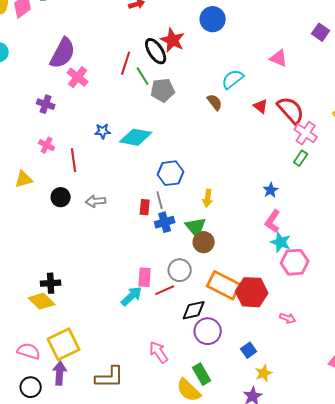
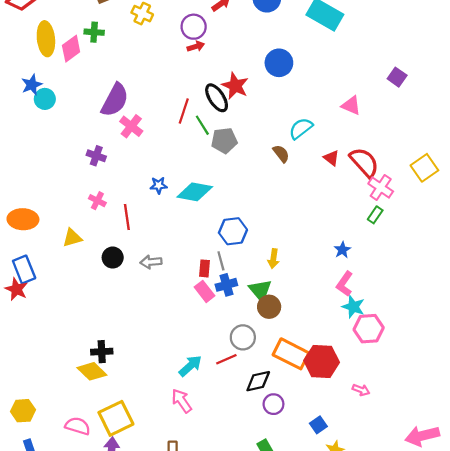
pink rectangle: (145, 277) -> (205, 291), moved, turned -42
purple circle: (208, 331) -> (273, 404), size x0.7
pink arrow: (159, 352) -> (182, 401), moved

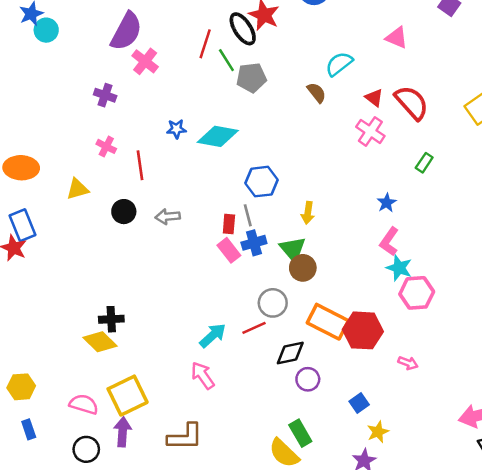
pink cross: (381, 188) -> (370, 131), moved

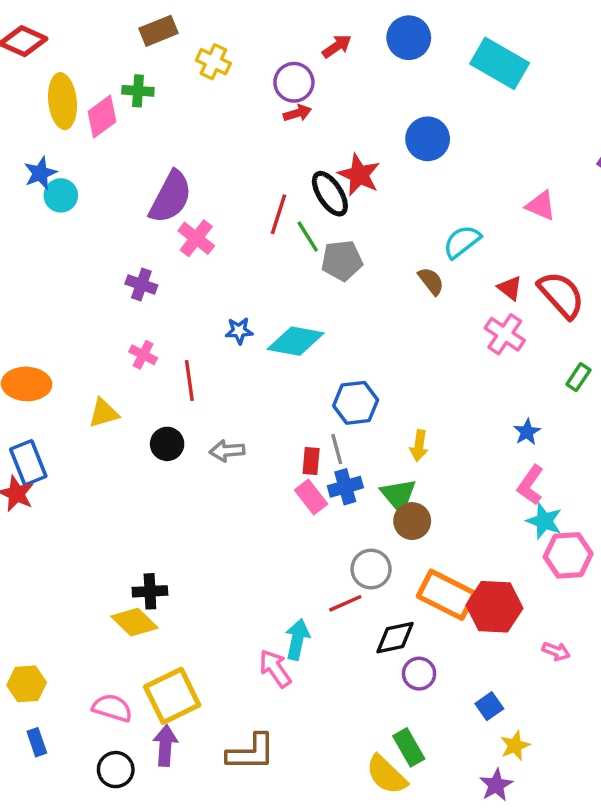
cyan arrow: (213, 335) -> (297, 639), moved, turned -36

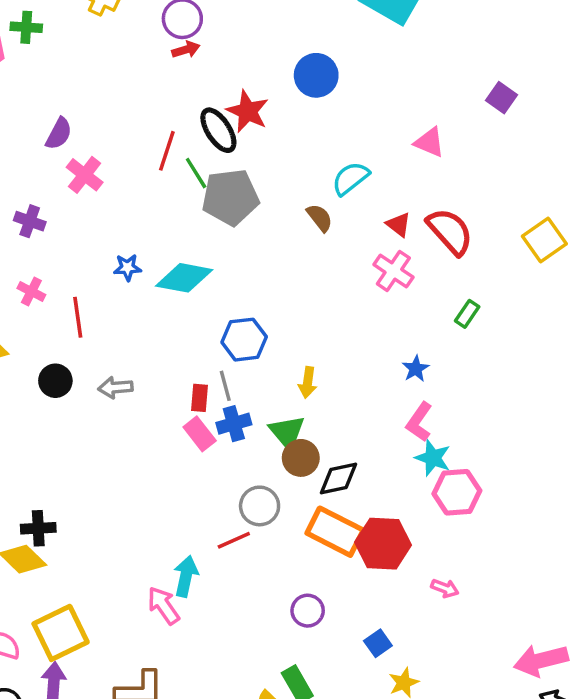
purple semicircle: (171, 197) -> (59, 134), size x0.6
gray pentagon: (342, 261) -> (230, 197), size x1.4
black diamond: (395, 638) -> (338, 479), moved

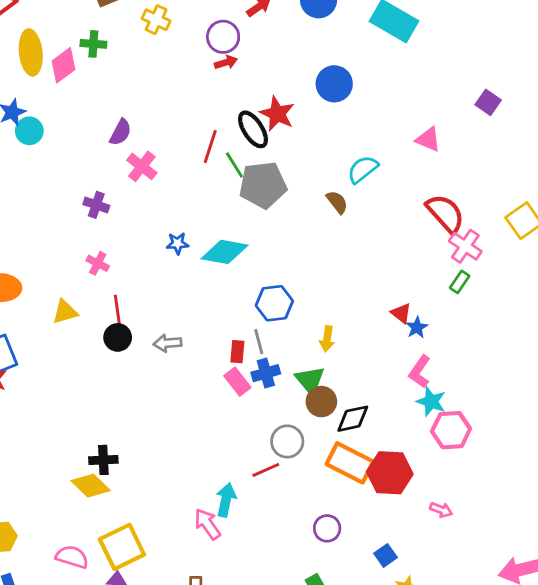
red triangle: (399, 225) -> (401, 313), moved
pink cross: (393, 271) -> (465, 246), moved
red line: (78, 317) -> (118, 312), moved

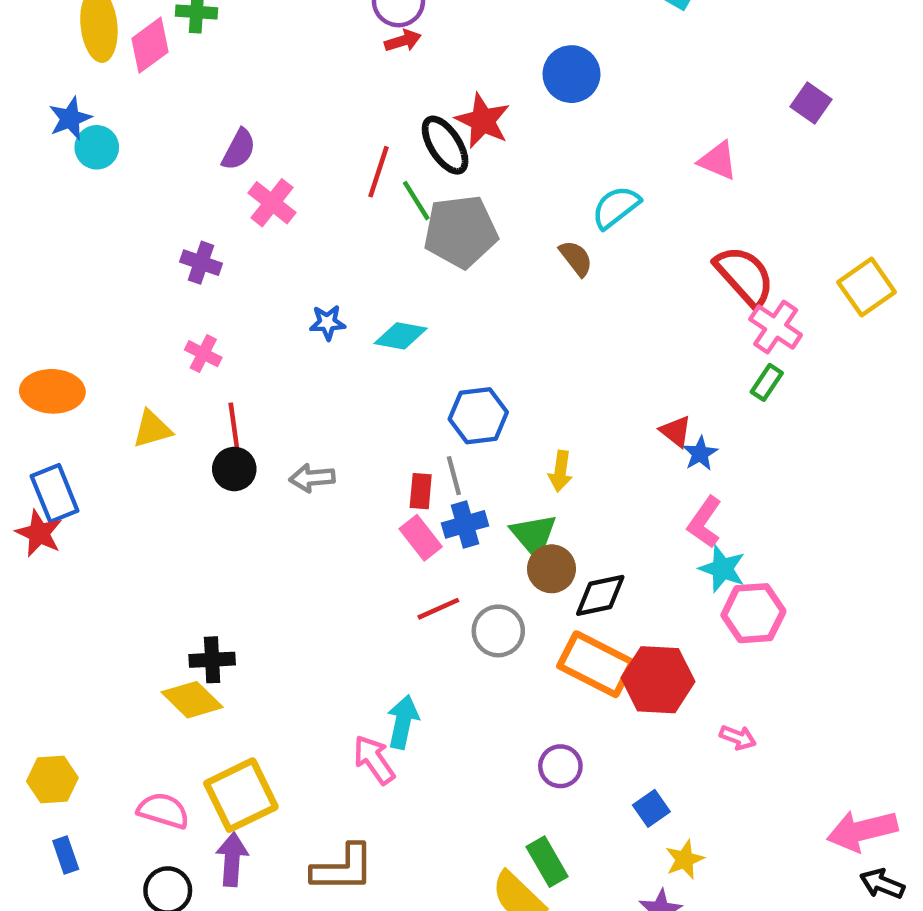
cyan diamond: (225, 252) -> (401, 336), size x0.7
red line: (266, 470) -> (438, 609), moved

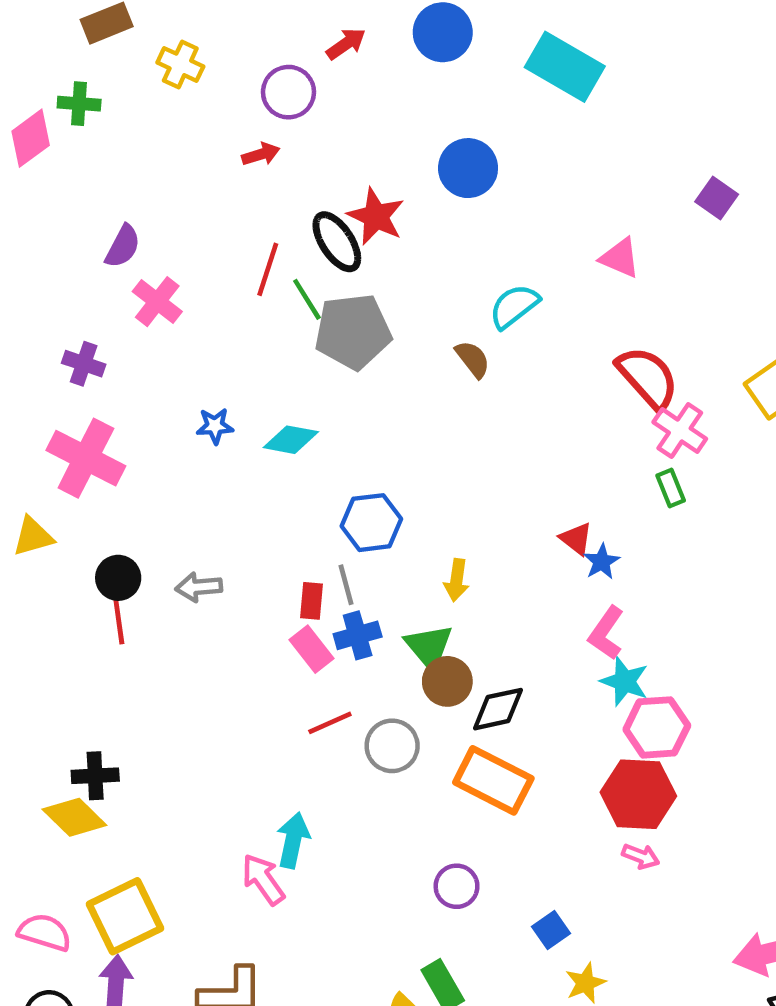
red arrow: (403, 41) -> (261, 154), moved
pink cross: (203, 354) -> (86, 458), size x2.0
green rectangle: (767, 382) -> (671, 488), turned -56
red line: (234, 429) -> (118, 617), moved
red hexagon: (658, 680) -> (638, 794), moved

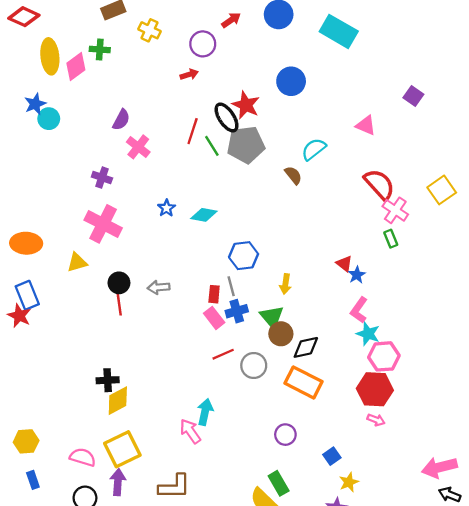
gray pentagon: (353, 332) -> (246, 145), moved
blue star: (215, 426) -> (167, 208), turned -30
yellow diamond: (74, 817) -> (118, 401), moved, turned -72

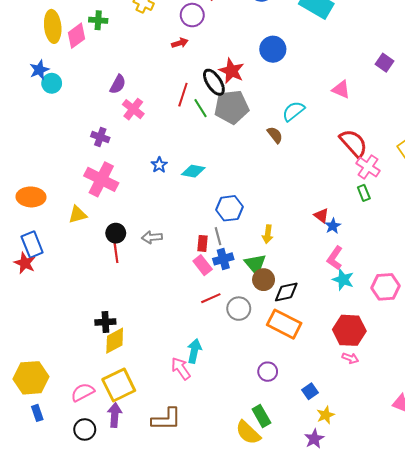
pink hexagon: (384, 356) -> (385, 287), moved
yellow hexagon: (26, 441) -> (31, 378), size x1.5
pink semicircle: (83, 457) -> (83, 392), turned -45

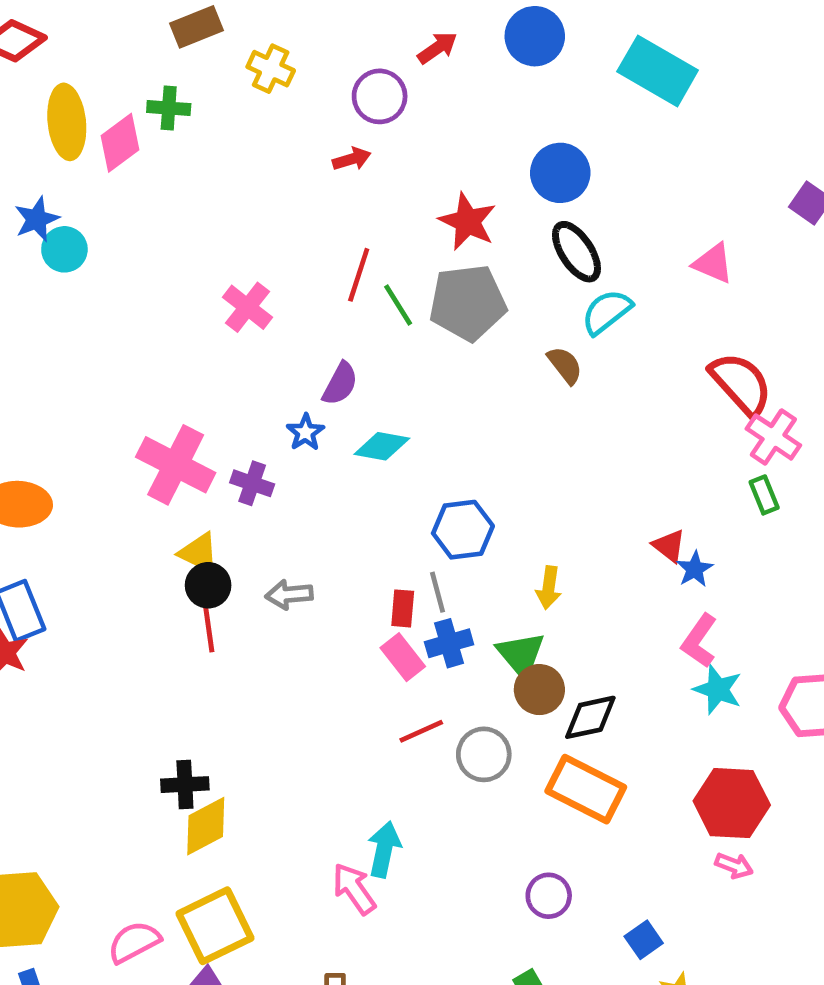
black ellipse: (214, 82) -> (576, 252), moved
purple semicircle: (118, 84) -> (340, 384), moved
purple cross: (100, 137) -> (252, 483), moved
yellow triangle: (78, 215) -> (199, 553), moved, turned 42

